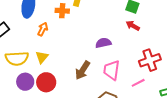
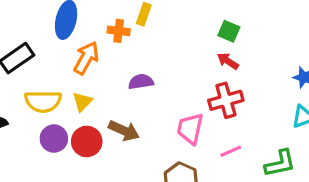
orange arrow: (43, 29) -> (86, 58), size x1.5
purple semicircle: (103, 43) -> (141, 82), moved
red cross: (150, 60) -> (226, 100), moved
brown arrow: (83, 70) -> (124, 131), moved, turned -102

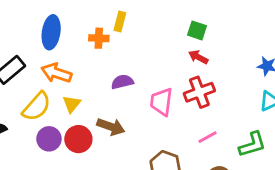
orange arrow: (86, 58) -> (56, 73), moved, turned -96
yellow semicircle: (43, 101) -> (37, 106), turned -44
pink trapezoid: (190, 129) -> (161, 102), moved

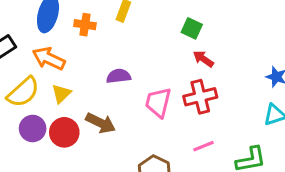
green square: (197, 30) -> (192, 28), moved
orange cross: (99, 38) -> (85, 25), moved

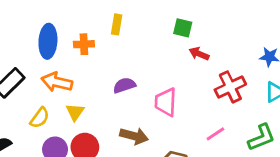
yellow semicircle: (23, 92) -> (40, 118), size x0.7
red cross: (200, 97) -> (230, 87), moved
brown arrow: (101, 123) -> (134, 136), moved

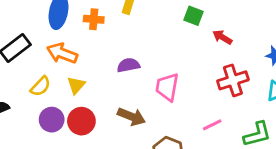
red arrow: (199, 54) -> (222, 37), moved

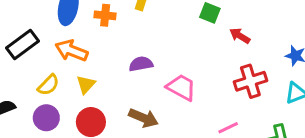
pink trapezoid: (167, 87) -> (181, 87), turned 108
purple circle: (52, 120) -> (46, 118), moved

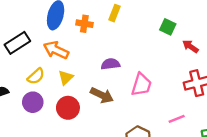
pink trapezoid: (181, 87) -> (141, 85), turned 75
brown arrow: (143, 118) -> (102, 95), moved

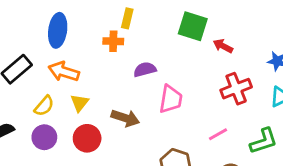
orange cross: (84, 24) -> (113, 41), moved
green square: (168, 27) -> (193, 26), size x1.5
purple semicircle: (110, 64) -> (145, 69), moved

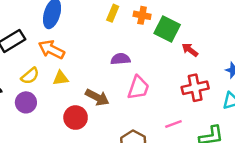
orange cross: (113, 41) -> (142, 15), moved
yellow triangle: (80, 103) -> (61, 78), turned 35
red circle: (87, 138) -> (76, 118), moved

